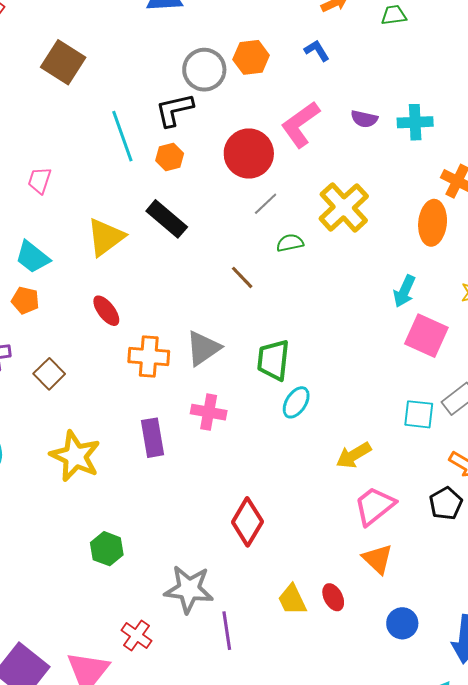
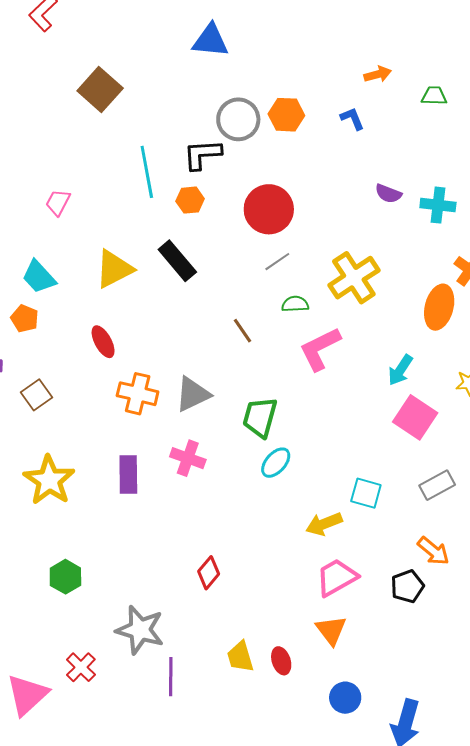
pink L-shape: (300, 124) -> (320, 349), moved
cyan square: (419, 414) -> (366, 493), moved
red diamond: (247, 522) -> (209, 573), size x0.7

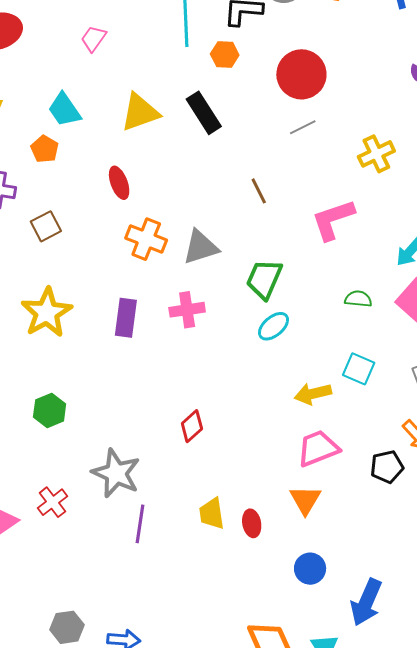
yellow cross: (354, 278) -> (376, 154), size x0.7
green semicircle: (295, 304) -> (358, 299), moved
pink cross: (188, 458) -> (187, 310), turned -36

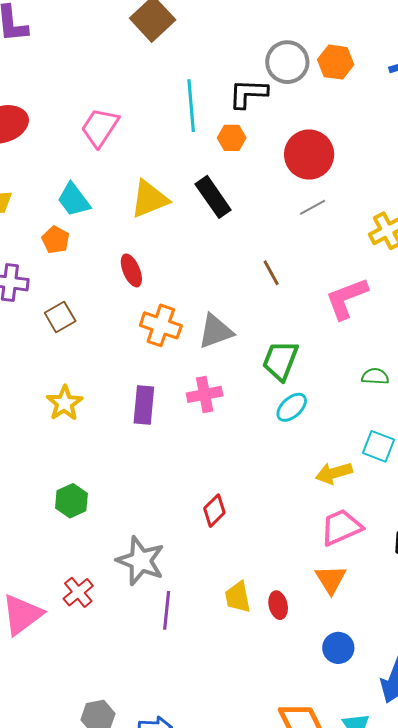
pink trapezoid: (94, 39) -> (100, 127), size x1.5
yellow star: (47, 313) -> (64, 403), size x0.7

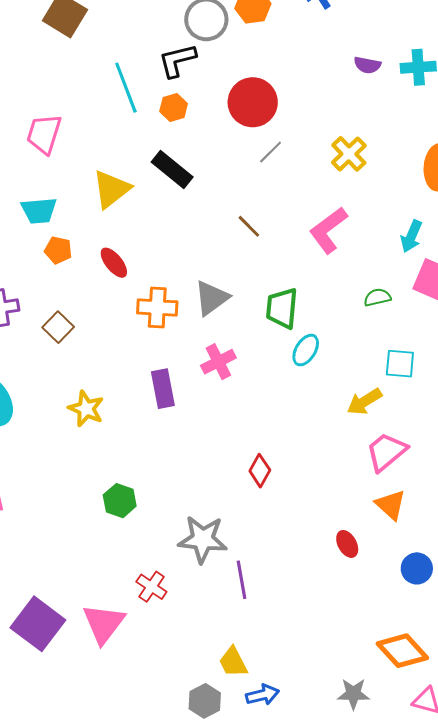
cyan trapezoid: (74, 200) -> (39, 211), turned -42
orange pentagon: (56, 240) -> (58, 250), moved
yellow trapezoid: (238, 597) -> (233, 662), moved

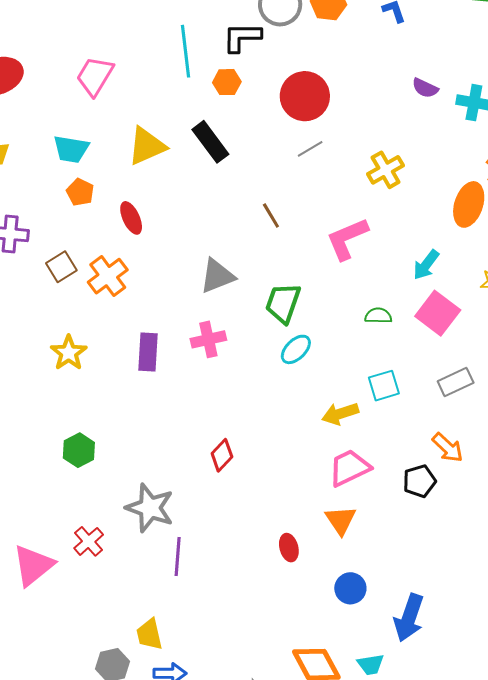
orange cross: (157, 307) -> (108, 276), moved, turned 36
cyan square: (400, 364) -> (384, 386), turned -36

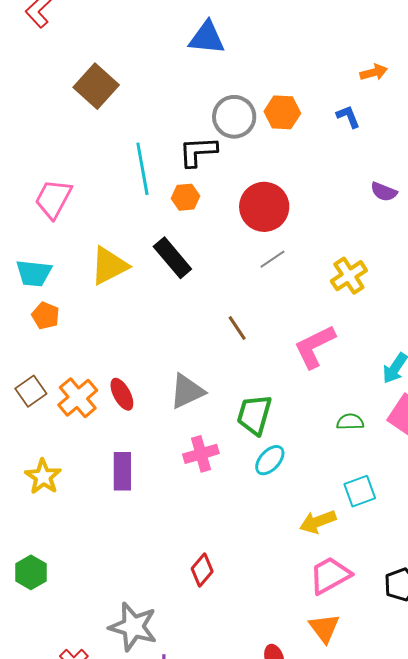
red ellipse: (131, 218) -> (122, 394), moved
pink cross: (208, 339) -> (201, 454), moved
green hexagon: (79, 450) -> (31, 572), moved

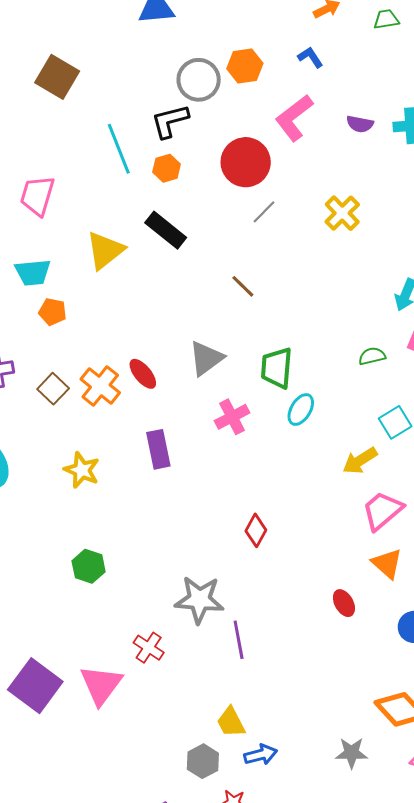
pink L-shape: (315, 347) -> (294, 118), moved

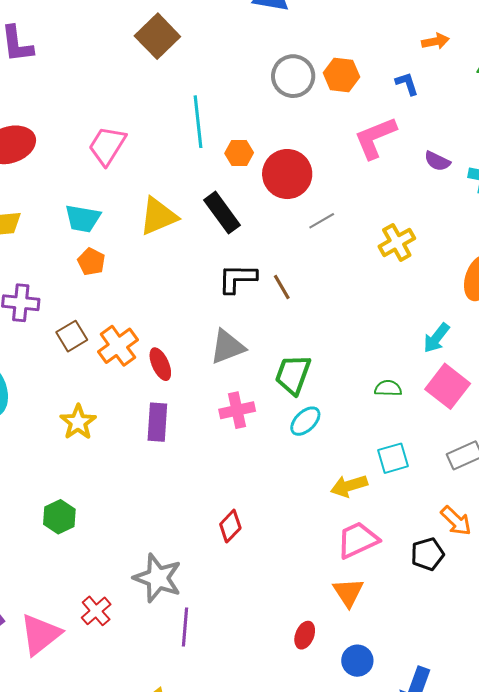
black L-shape: (170, 121) -> (237, 279), moved
red circle: (246, 162) -> (287, 174), moved
red ellipse: (143, 374) -> (160, 364), moved
red ellipse: (344, 603) -> (305, 635), moved, turned 36

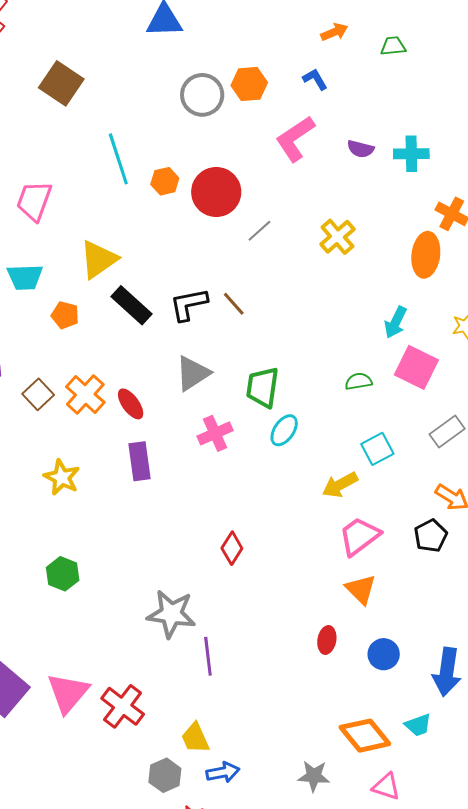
black rectangle: (222, 213) -> (131, 305), moved
orange pentagon: (91, 262) -> (65, 315), moved
red cross: (96, 611) -> (123, 706), moved, size x1.4

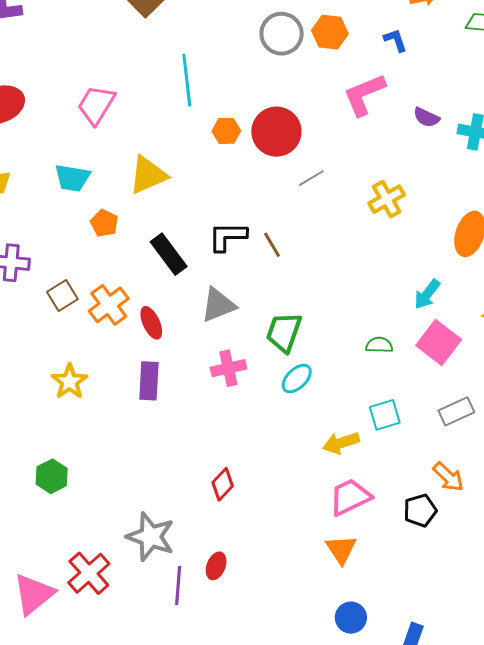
orange hexagon: (165, 181) -> (226, 131), moved
black rectangle: (131, 305) -> (169, 254), moved
red ellipse: (327, 640) -> (216, 566), moved
red cross: (123, 706) -> (89, 573), moved

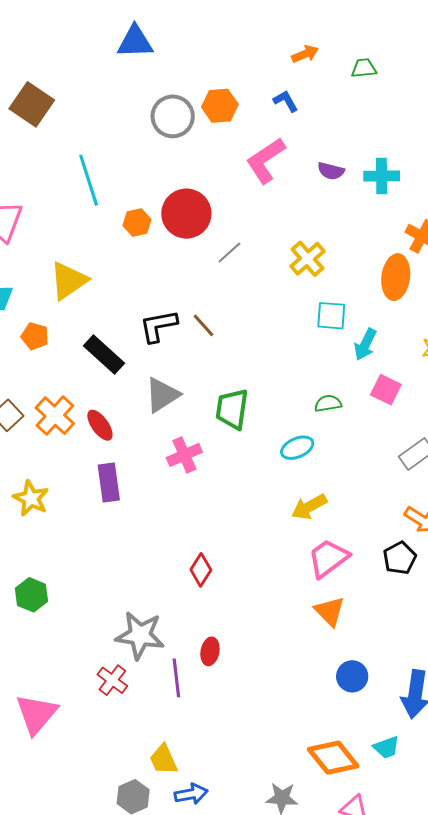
pink square: (439, 342) -> (386, 390), size x0.7
cyan ellipse: (297, 379) -> (297, 448), moved, turned 32
cyan square: (385, 415) -> (331, 316), moved, turned 32
red cross: (89, 573) -> (112, 680), moved, size x0.7

